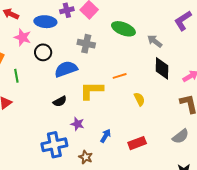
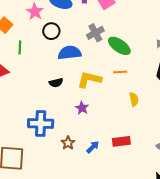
green ellipse: (123, 29) -> (119, 46), moved
gray cross: (86, 44) -> (95, 33), turned 36
purple star: (77, 124) -> (82, 108), moved
blue arrow: (106, 136) -> (93, 147), moved

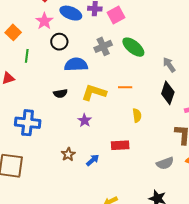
green ellipse: (119, 46) -> (133, 47), moved
blue cross: (41, 124) -> (28, 123), moved
red rectangle: (121, 141) -> (120, 145), moved

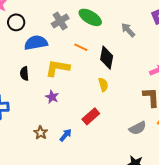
orange line: (125, 87) -> (81, 47), moved, turned 32
black semicircle: (60, 93) -> (24, 73), turned 104
black diamond: (168, 93) -> (107, 58), moved
red rectangle: (120, 145) -> (91, 116), turned -30

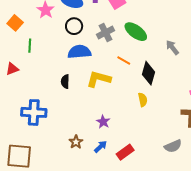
black circle: (16, 22) -> (74, 26), moved
purple star: (52, 97) -> (103, 122), moved
red rectangle: (91, 116) -> (125, 152), moved

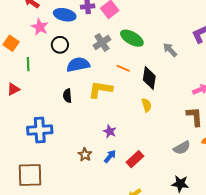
black circle: (74, 26) -> (60, 45), moved

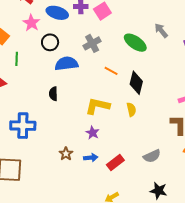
green ellipse: (132, 38) -> (135, 43), moved
gray arrow: (170, 50) -> (161, 30), moved
yellow L-shape: (100, 89) -> (97, 106), moved
gray semicircle: (182, 148) -> (152, 156), moved
blue arrow: (110, 156) -> (91, 158), turned 40

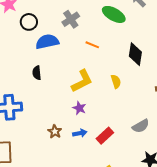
black diamond: (136, 83) -> (135, 54), moved
yellow L-shape: (97, 106) -> (82, 81), turned 145

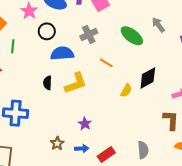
black diamond: (135, 54) -> (148, 78), turned 45
yellow L-shape: (82, 81) -> (76, 83), moved
yellow semicircle: (116, 81) -> (126, 90), moved, turned 40
gray semicircle: (141, 126) -> (143, 150), turned -72

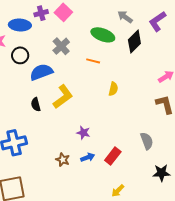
orange line: (106, 63) -> (93, 61), moved
black diamond: (148, 78) -> (134, 42), moved

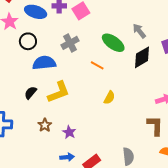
black semicircle: (36, 104) -> (31, 93), turned 40
brown star: (63, 160) -> (45, 125), moved

